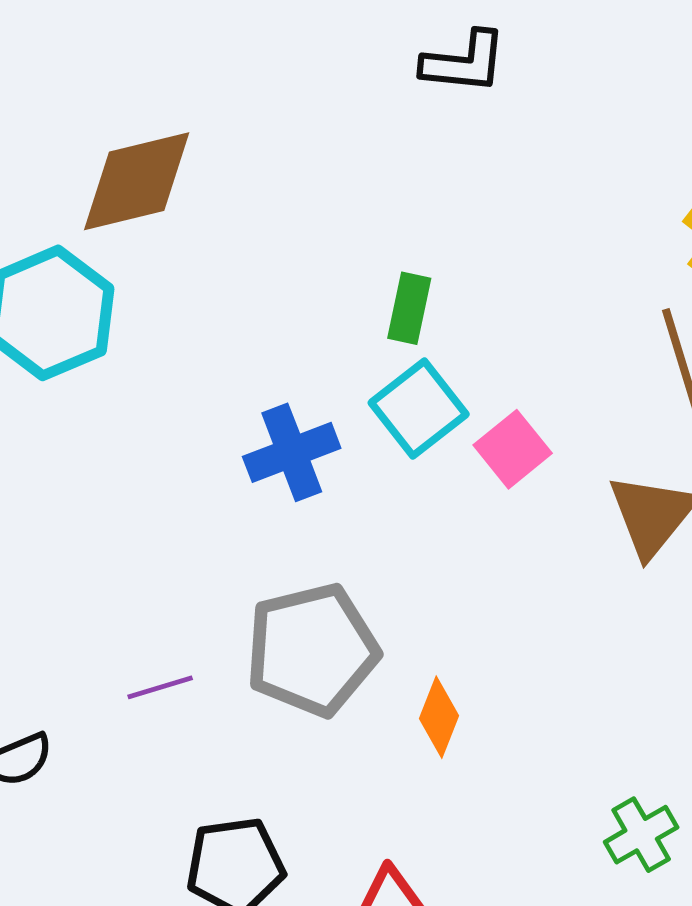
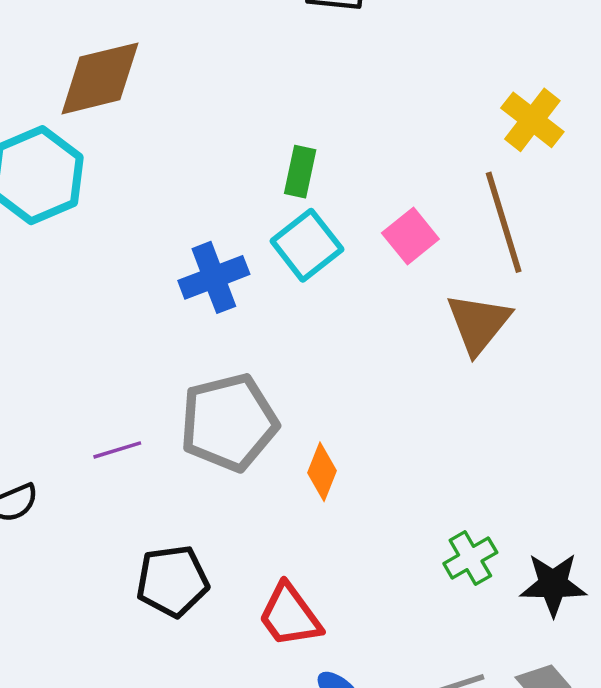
pink square: (513, 449) -> (410, 236), moved

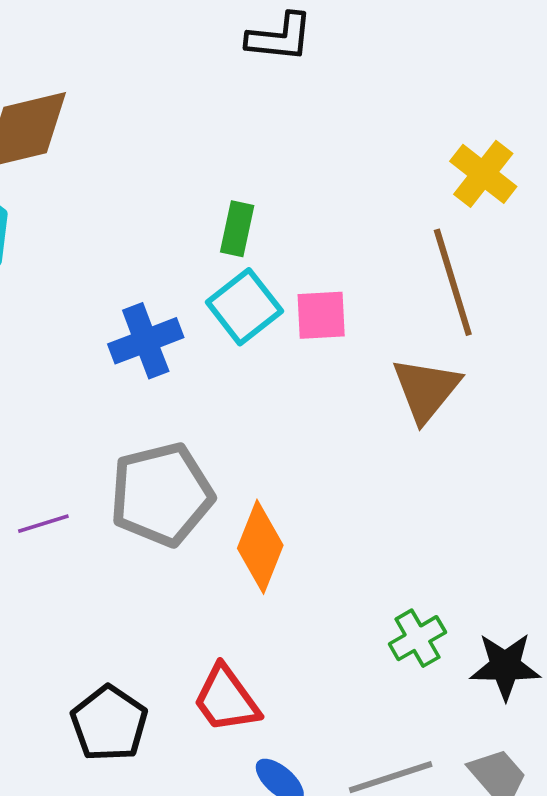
pink square: (410, 236) -> (321, 315), moved, turned 36
orange diamond: (322, 472) -> (260, 547), size x1.5
black pentagon: (172, 581) -> (109, 723), moved, turned -30

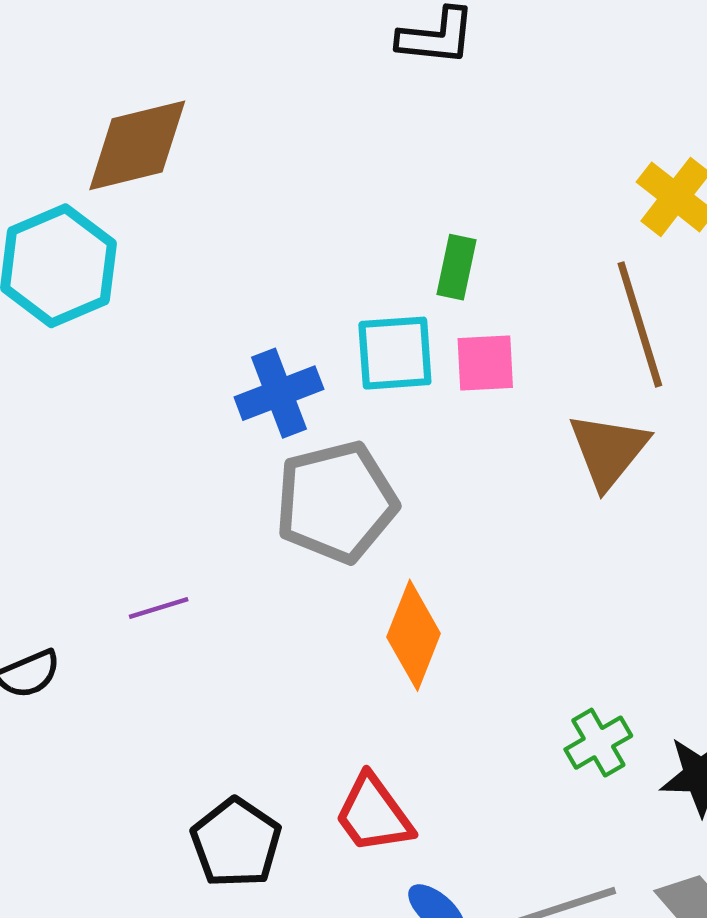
green rectangle: (237, 229) -> (457, 267), moved
cyan square: (244, 307) -> (395, 353), turned 34
gray pentagon: (162, 494) -> (336, 502), moved

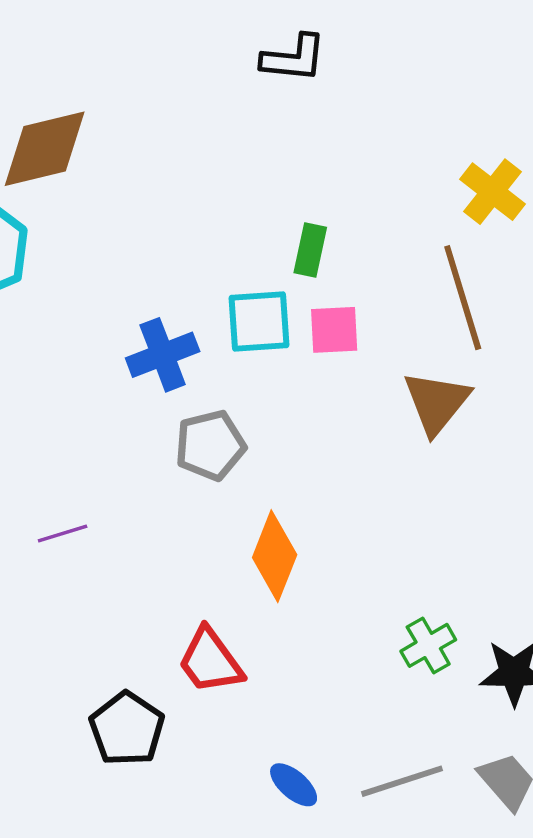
gray pentagon: (336, 502) -> (210, 445), size x0.7
red trapezoid: (373, 814) -> (210, 661), moved

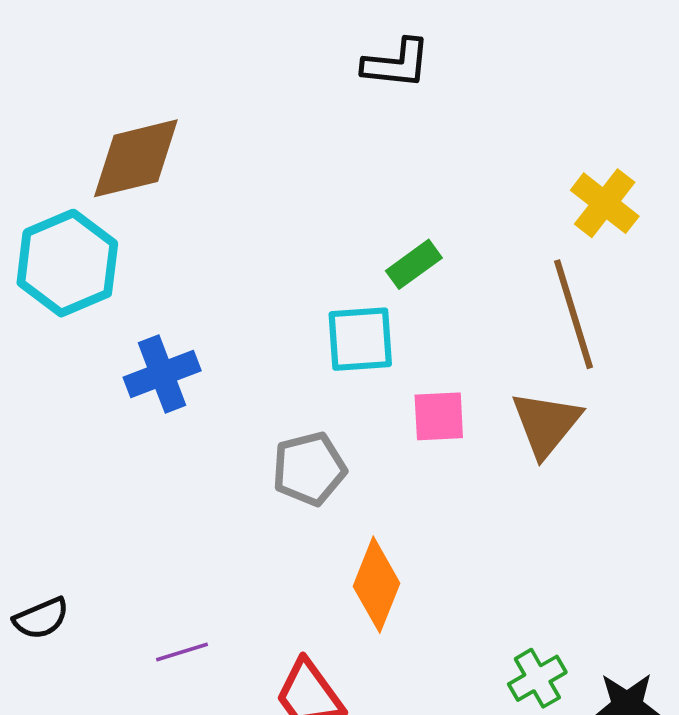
green rectangle: (310, 250) -> (414, 264), turned 42
pink square: (334, 330) -> (439, 416), moved
blue cross: (163, 355) -> (162, 374), moved
purple line: (63, 533) -> (182, 652), moved

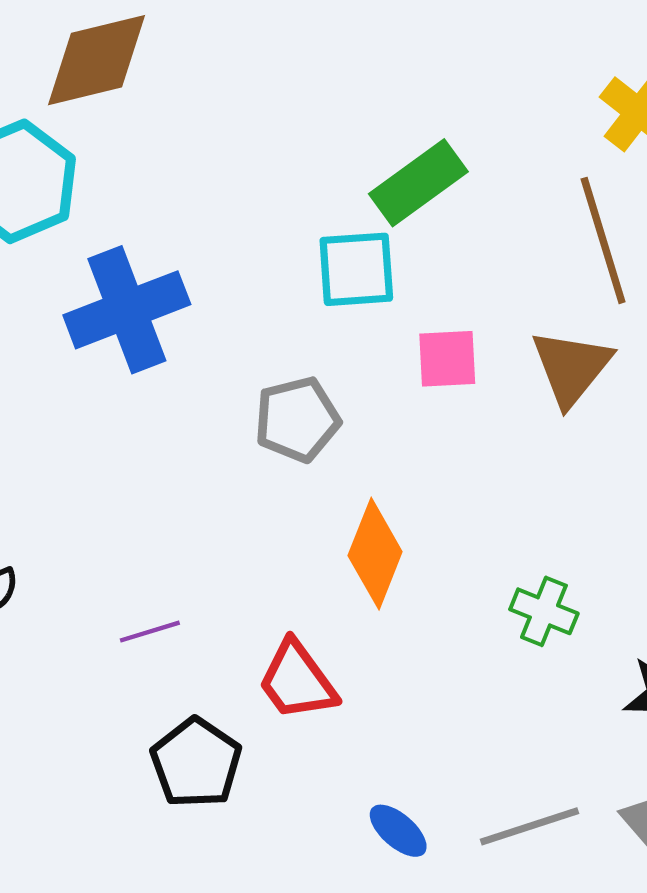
green rectangle: (414, 264) -> (418, 183), size x1.5
blue cross: (162, 374) -> (127, 310), size x1.4
green cross: (537, 678) -> (544, 611), moved, turned -38

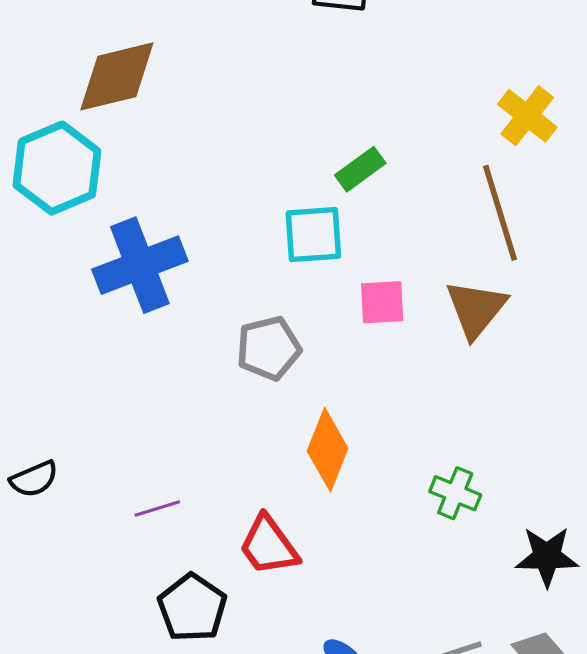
green rectangle: (418, 183) -> (360, 169), size x0.7

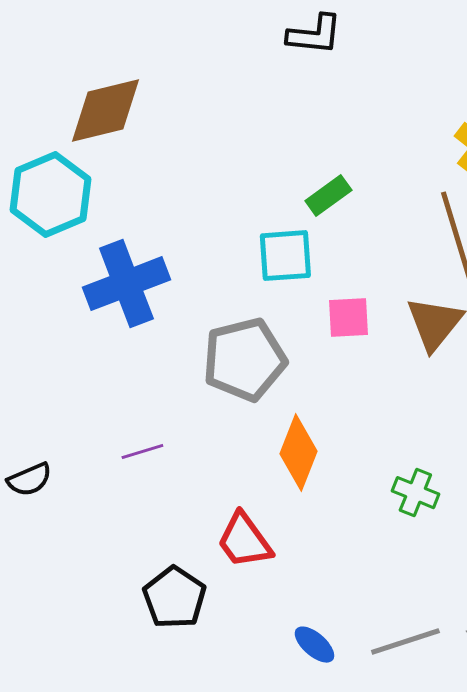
gray pentagon: (269, 348) -> (244, 360), size x1.4
purple line: (157, 508) -> (142, 452), moved

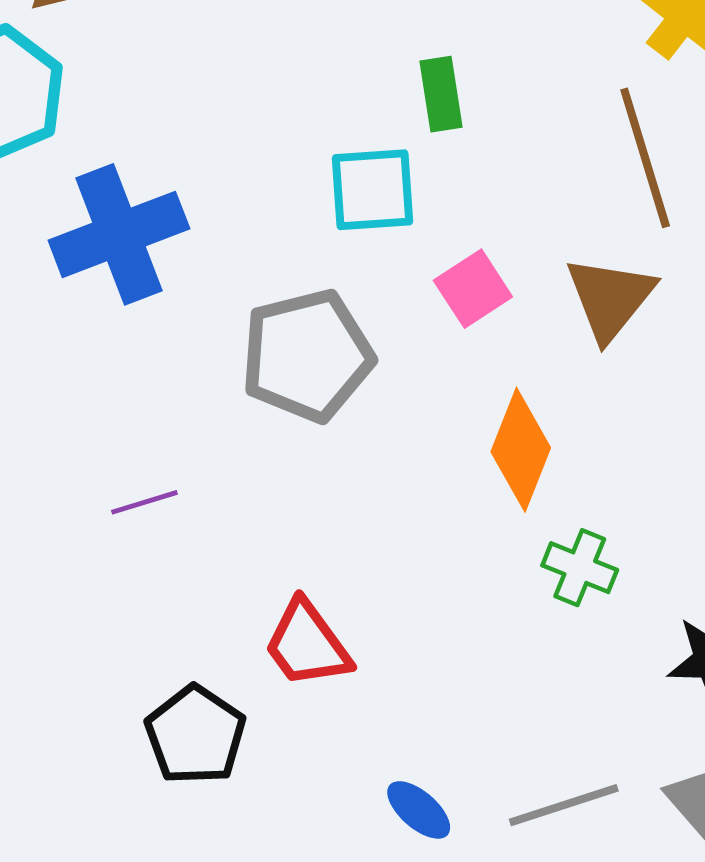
green rectangle: (328, 196) -> (441, 94), turned -63
pink square: (348, 318) -> (473, 289), turned -30
orange diamond: (298, 453) -> (521, 450), moved

